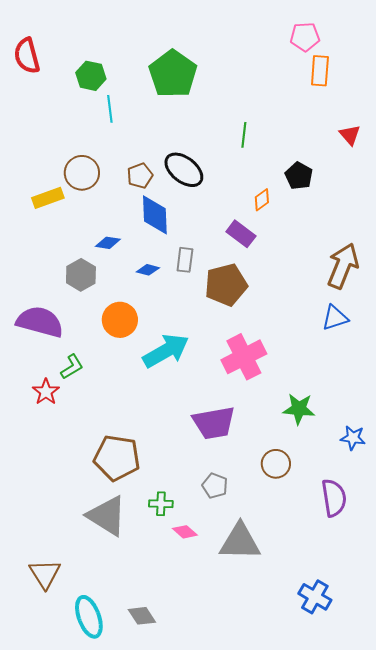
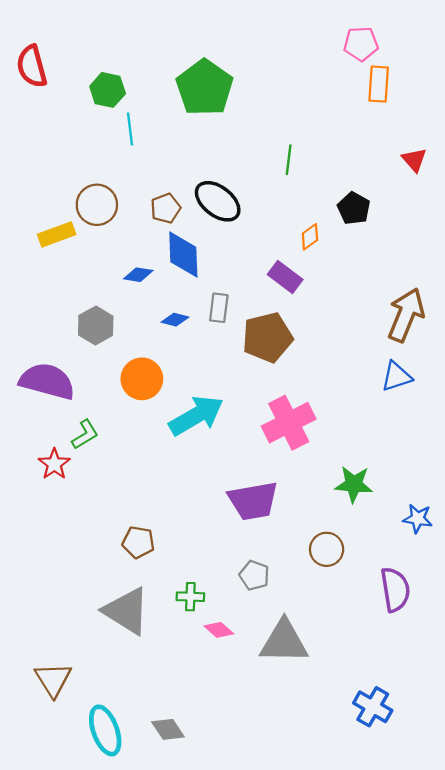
blue diamond: (108, 243) -> (138, 275), moved
brown pentagon: (117, 458) -> (138, 542), size x0.6

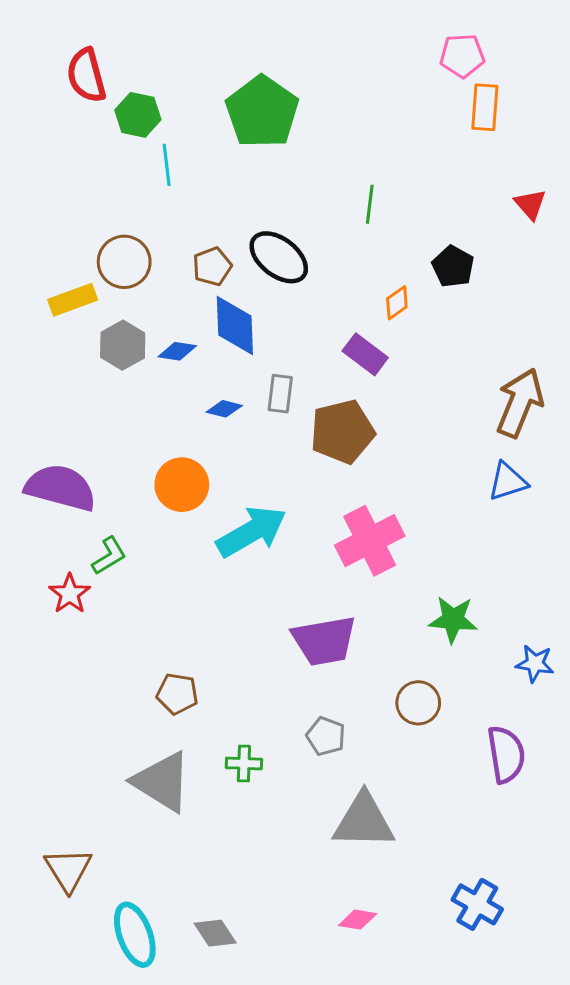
red semicircle: (32, 66) -> (86, 75), moved
gray hexagon: (96, 326) -> (123, 345), moved
pink diamond: (219, 630) -> (358, 920), moved, turned -32

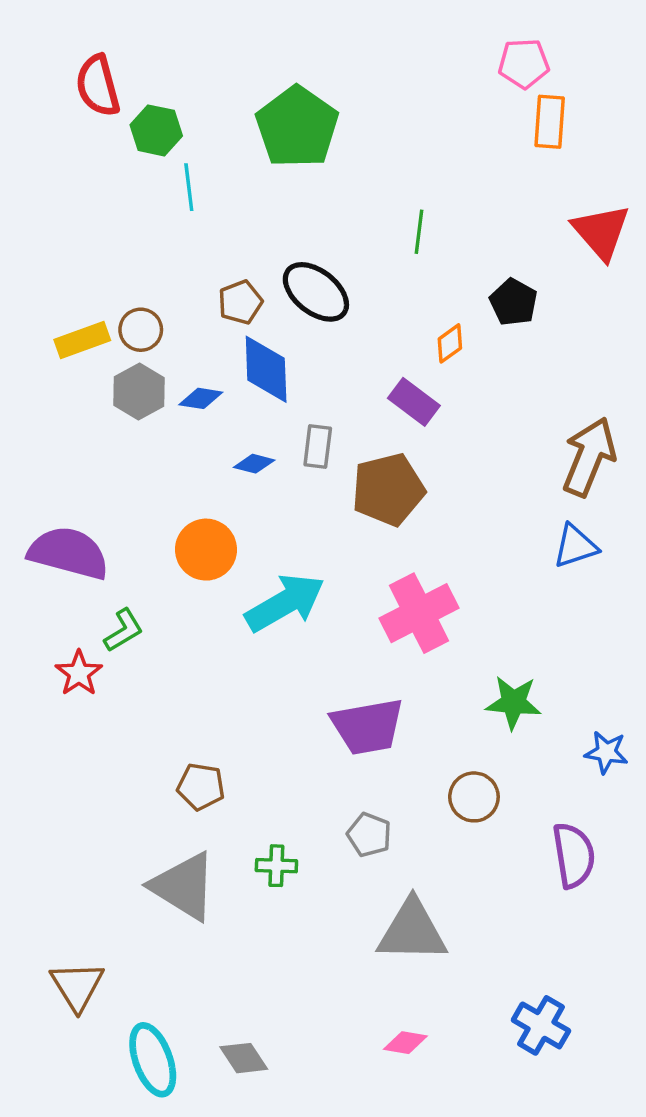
red triangle: (530, 204) -> (601, 232), size x1.6
brown circle: (124, 262) -> (141, 330), moved, size x0.7

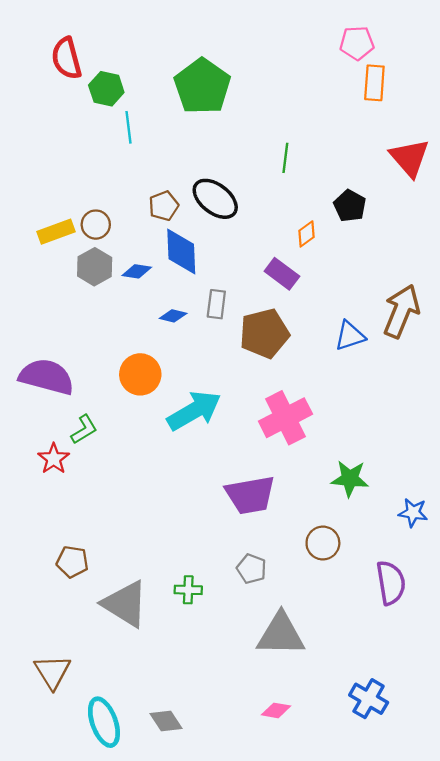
blue triangle: (575, 546) -> (350, 336), moved
brown pentagon: (201, 787) -> (72, 562), moved

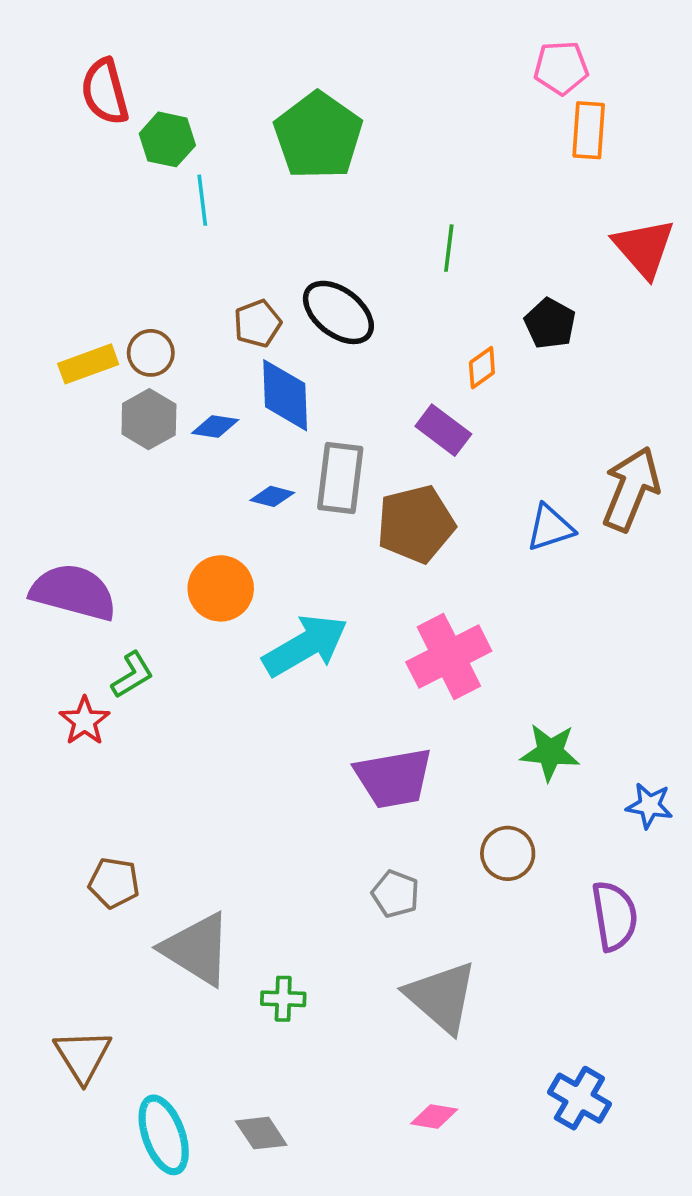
gray rectangle: (216, 304) -> (340, 478), size x1.5
green cross: (188, 590) -> (283, 999), moved
gray triangle: (281, 634) -> (441, 997), turned 40

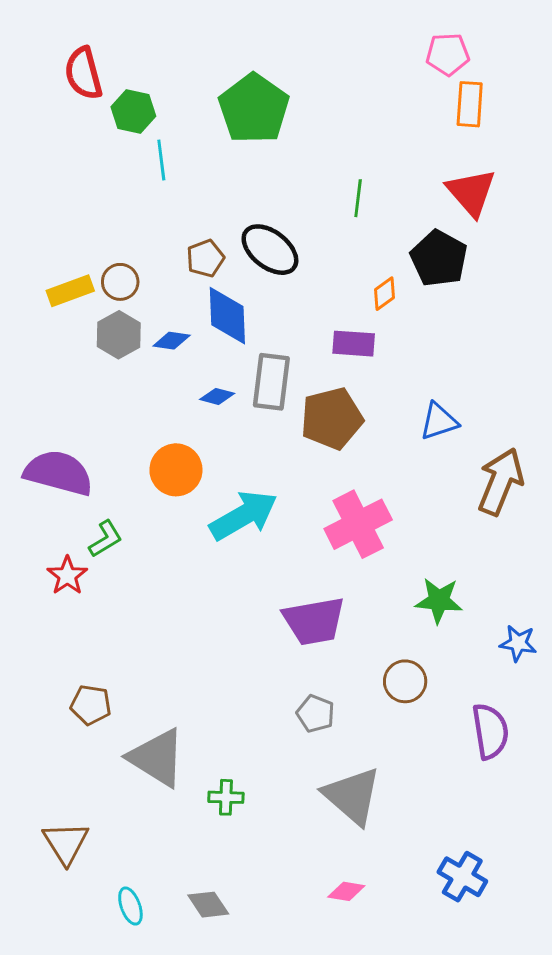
red triangle: (644, 248) -> (471, 192), moved
black pentagon: (550, 323) -> (439, 258), size x1.4
purple rectangle: (443, 430) -> (354, 344), turned -33
brown arrow: (631, 489) -> (501, 482), moved
cyan ellipse: (164, 1135) -> (130, 906), size x0.6

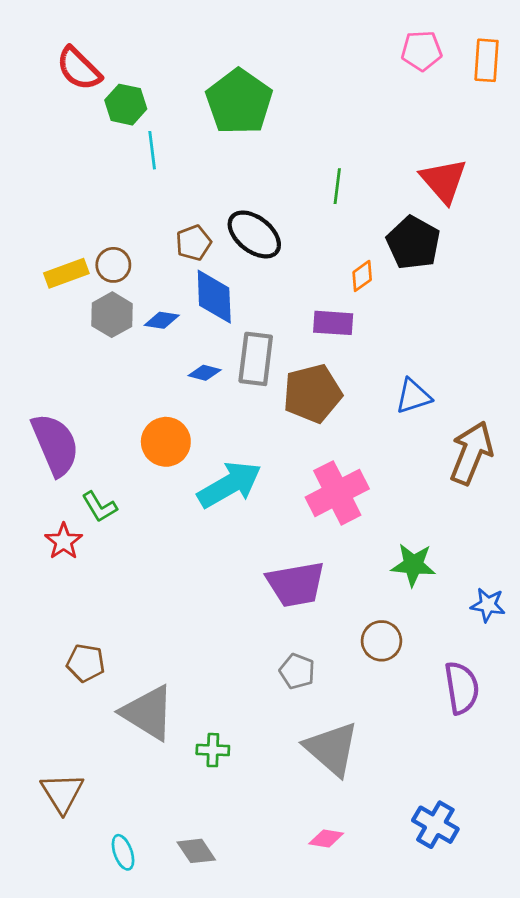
red semicircle: (83, 73) -> (79, 69), turned -30
orange rectangle: (470, 104) -> (487, 60), moved
purple semicircle: (58, 473) -> (55, 445), turned 52
green L-shape: (105, 539) -> (100, 507), turned 90

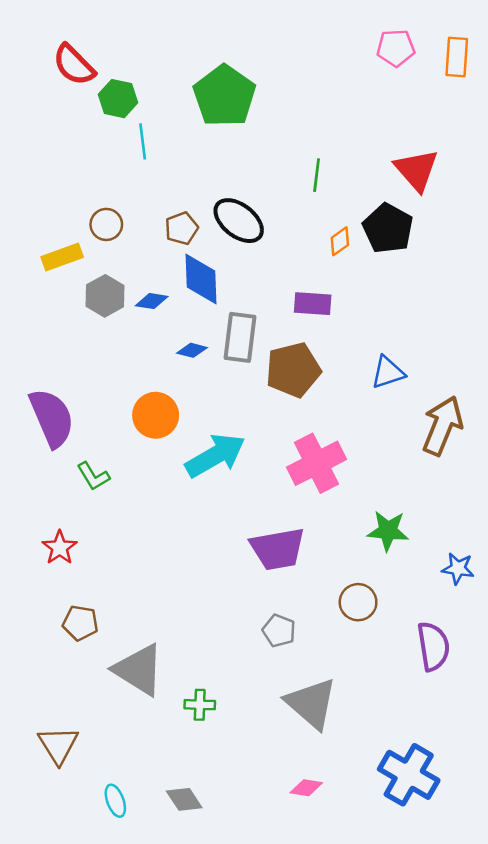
brown circle: (113, 265) -> (106, 224), moved
orange diamond: (362, 276) -> (340, 241), moved
red star: (64, 541) -> (60, 548), moved
blue cross: (435, 825) -> (409, 775), size x1.4

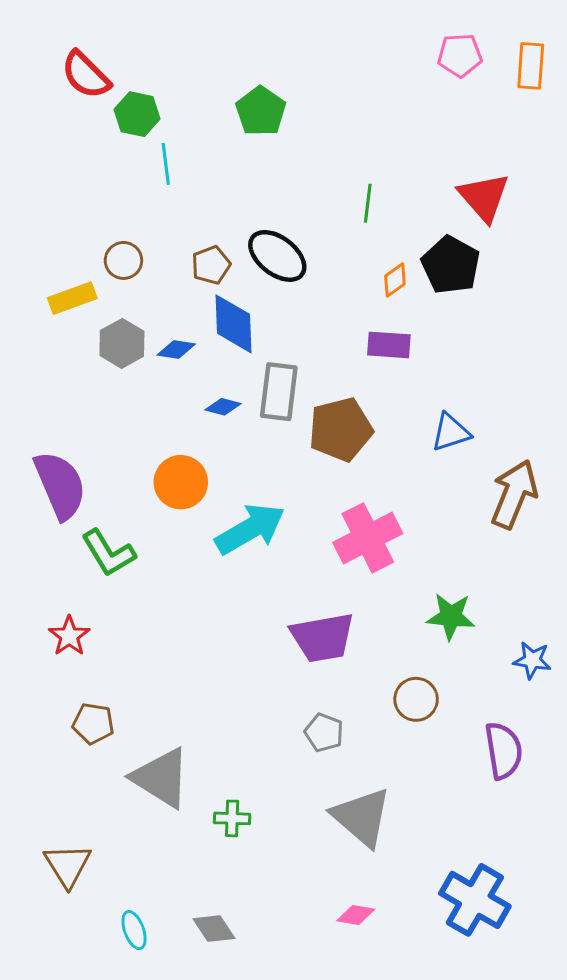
green pentagon: (224, 96) -> (261, 111), size x0.7
purple rectangle: (313, 304) -> (389, 345), moved
green L-shape: (93, 476) -> (108, 553), size x1.4

